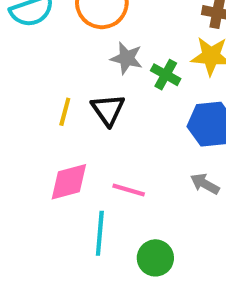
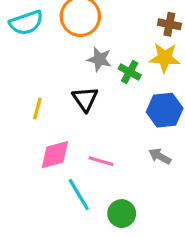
yellow line: (65, 112) -> (37, 109), moved
cyan line: (100, 233) -> (79, 194), turned -36

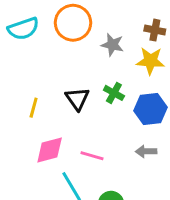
gray star: (99, 59) -> (112, 45), moved
green cross: (130, 72) -> (114, 93), moved
gray arrow: (160, 156) -> (146, 151), turned -30

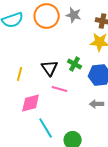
gray star: (112, 45) -> (74, 15), moved
pink line: (92, 156) -> (60, 89), moved

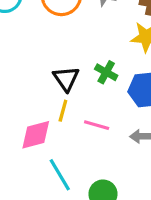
yellow line: (20, 74) -> (63, 111), moved
pink line: (60, 89) -> (97, 125), moved

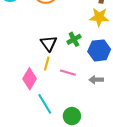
green cross: (106, 72) -> (74, 39), turned 32
pink diamond: (36, 135) -> (30, 79), turned -45

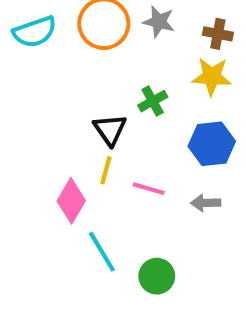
green cross: (74, 39) -> (153, 101), moved

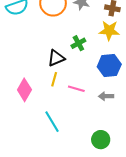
black triangle: (110, 130) -> (56, 58), turned 42
pink diamond: (71, 201) -> (24, 90), moved
green circle: (157, 276) -> (101, 140), moved

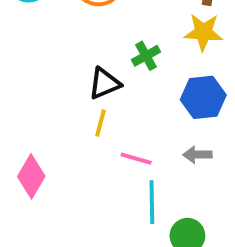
pink line: (76, 89) -> (136, 159), moved
pink diamond: (24, 90) -> (31, 176), moved
cyan line: (52, 122) -> (152, 202), moved, turned 30

